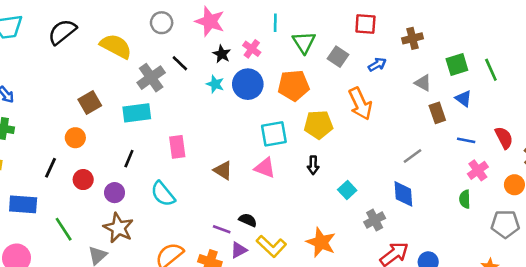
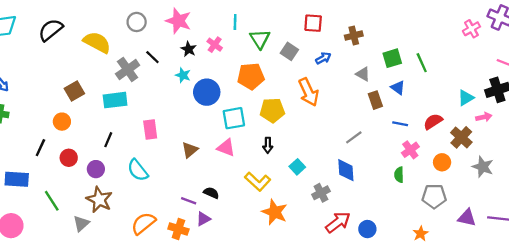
blue circle: (248, 84) -> (207, 92), moved
red semicircle: (504, 138) -> (433, 122), turned -96
brown triangle: (223, 170) -> (190, 150), turned 48
yellow L-shape: (271, 246) -> (258, 182), moved

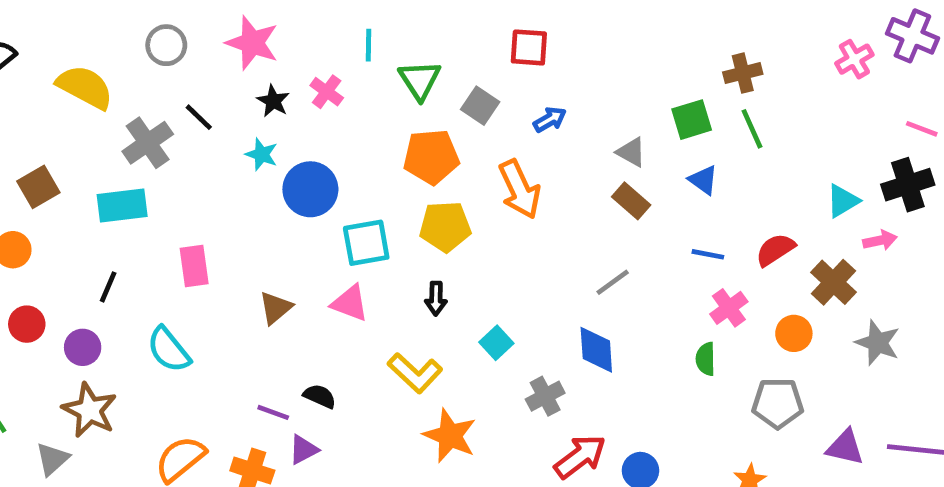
brown cross: (354, 36) -> (743, 73), moved
orange pentagon: (251, 76) -> (431, 157), moved
brown rectangle: (375, 100) -> (631, 201), moved, turned -30

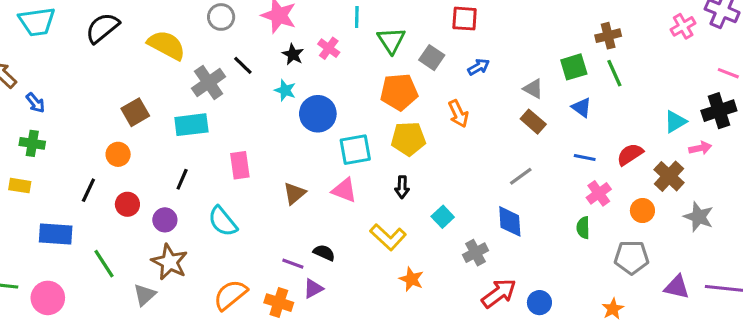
orange arrow: (520, 189) -> (458, 114), size x0.7
orange star: (450, 436) -> (411, 279), size x0.7

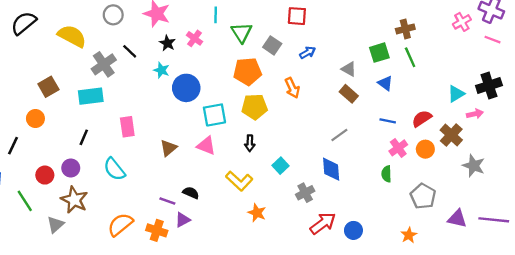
pink line: (728, 73) -> (492, 40), moved
red circle: (127, 204) -> (45, 175), moved
orange circle: (642, 211) -> (425, 149), moved
gray pentagon: (632, 257) -> (423, 196), turned 30

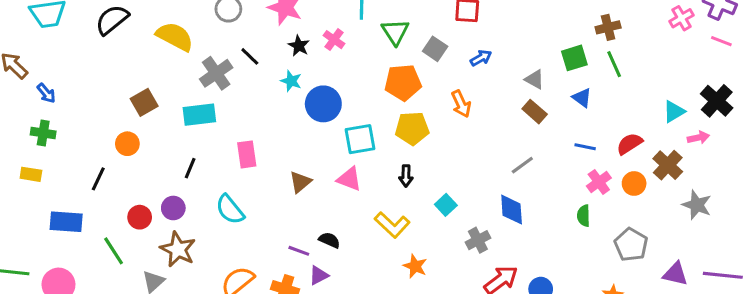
black cross: (489, 86) -> (717, 101), turned -30

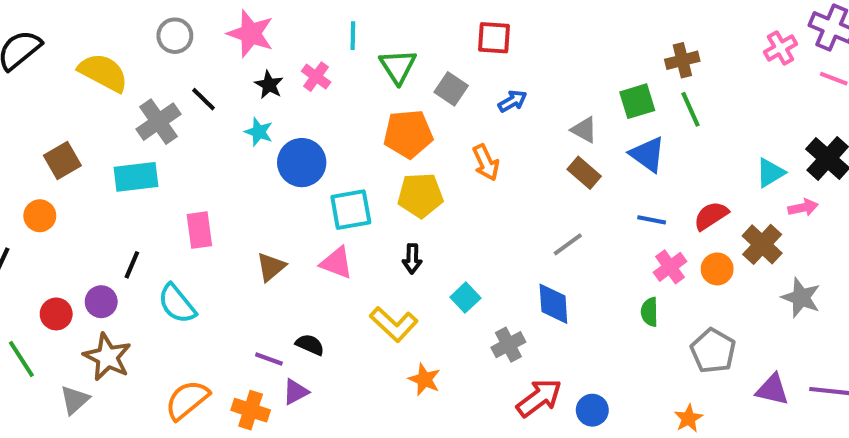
blue triangle: (582, 98) -> (648, 154), size x1.4
black line: (190, 168) -> (132, 265), moved

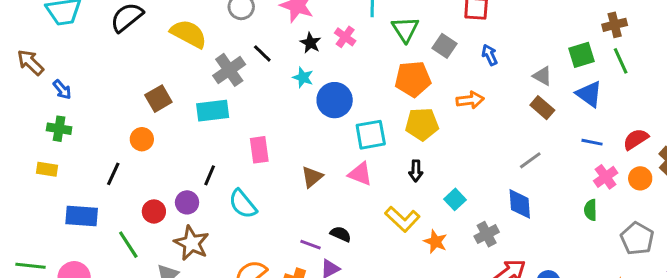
blue arrow: (512, 101) -> (490, 55), turned -85
orange arrow: (486, 163) -> (470, 100), turned -72
orange star: (424, 379) -> (435, 242), moved

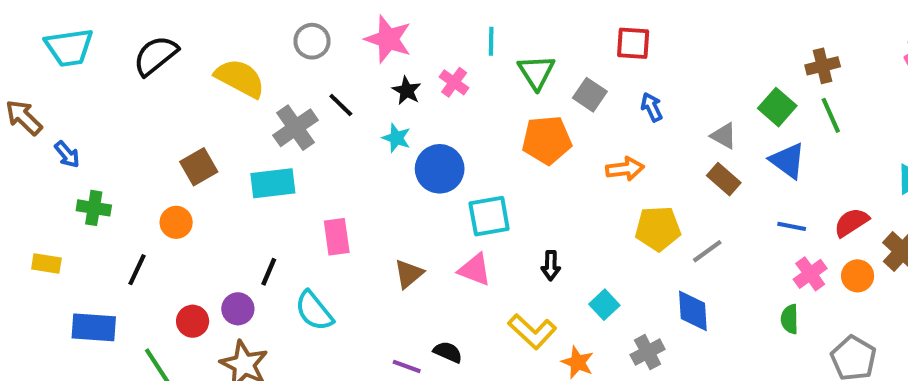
green square: (581, 55) -> (777, 107), turned -32
yellow pentagon: (422, 124) -> (658, 229), moved
green cross: (59, 129) -> (94, 208), moved

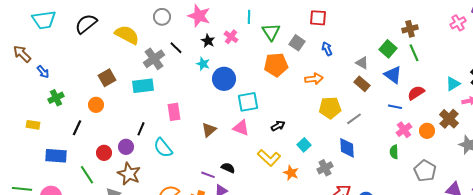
green cross: (94, 208) -> (56, 98), turned -35
red semicircle: (851, 222) -> (416, 93), moved
black arrow: (551, 266) -> (278, 126), turned -120

